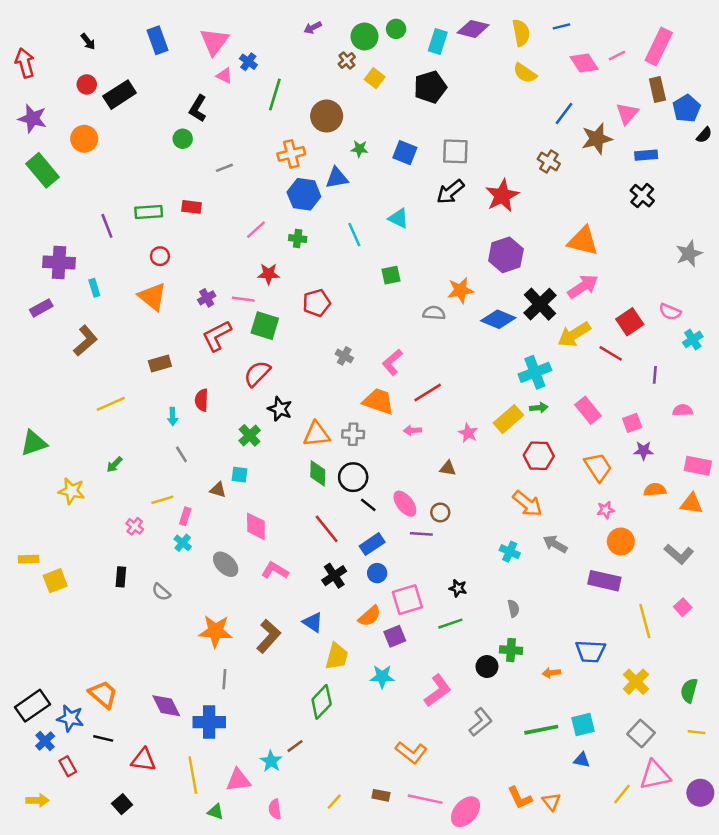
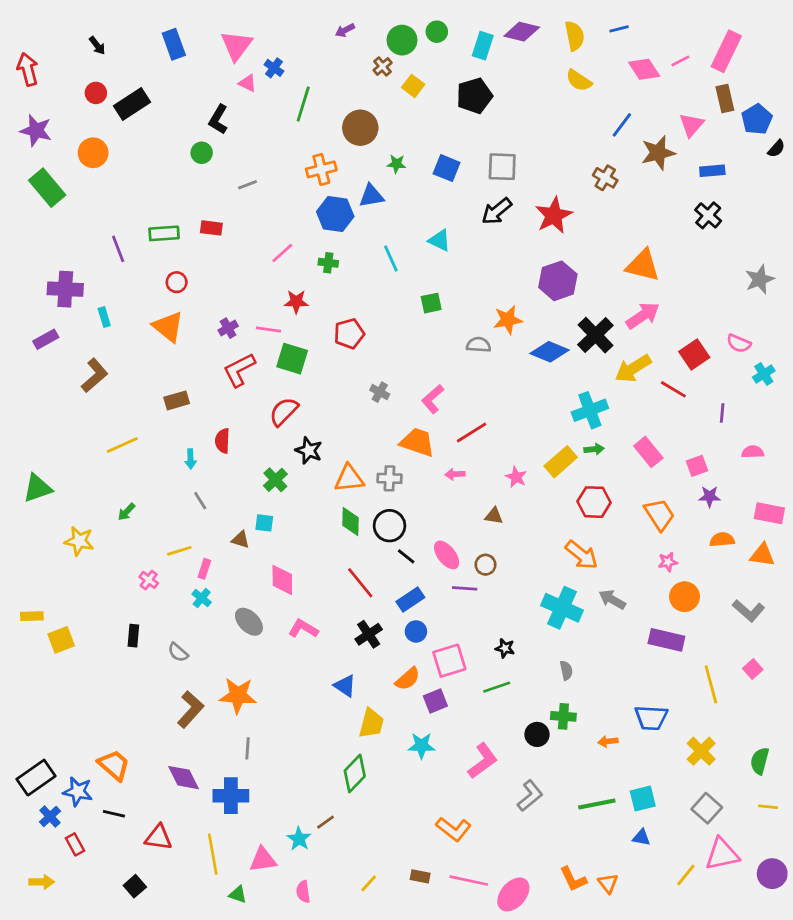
cyan cross: (510, 552) -> (562, 608), size x1.8
brown L-shape: (269, 636) -> (190, 709), moved

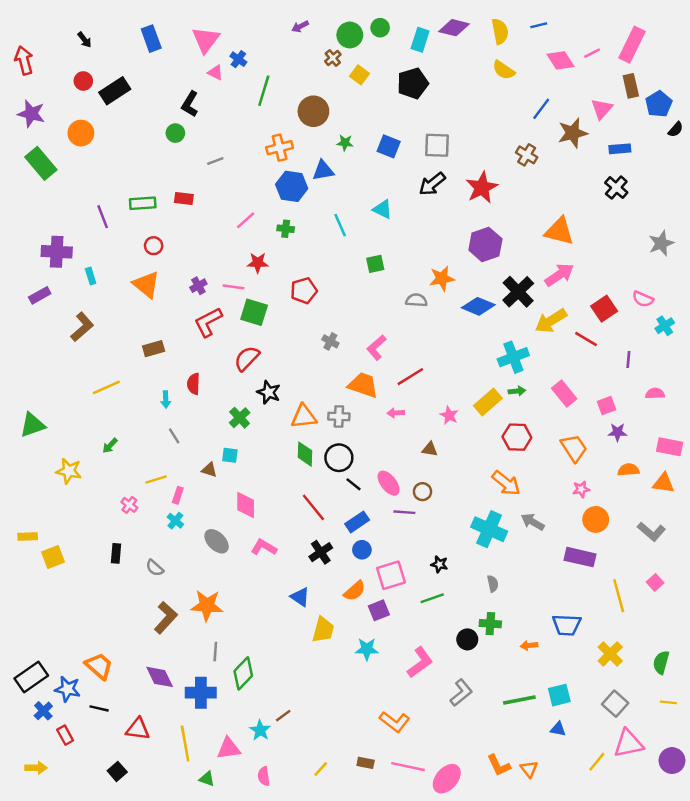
green diamond: (355, 773) -> (243, 673), moved

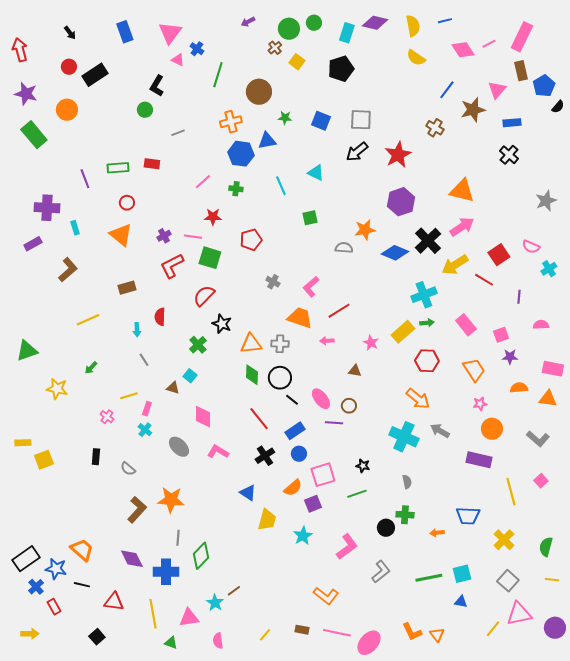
cyan square: (230, 455) -> (190, 376), turned 32
cyan star: (367, 649) -> (303, 536), turned -30

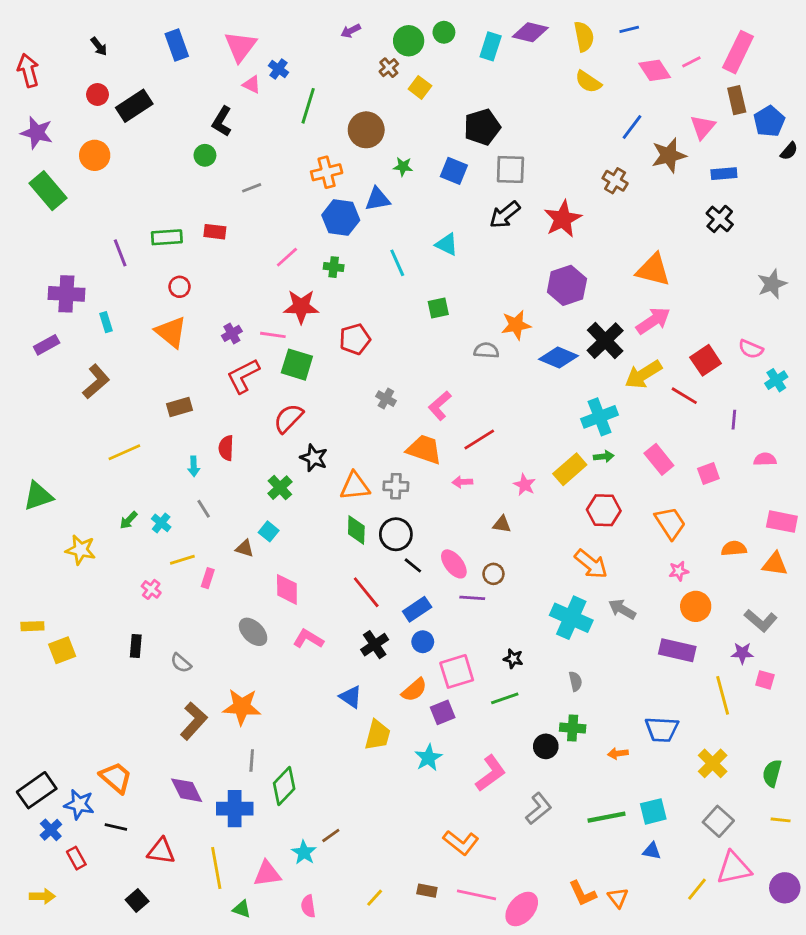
black pentagon: (341, 69) -> (482, 127), moved
red star: (213, 217) -> (301, 307), size x1.4
purple star: (510, 357) -> (742, 653), moved
cyan cross: (145, 430) -> (161, 523), moved
pink square: (541, 481) -> (765, 680), turned -32

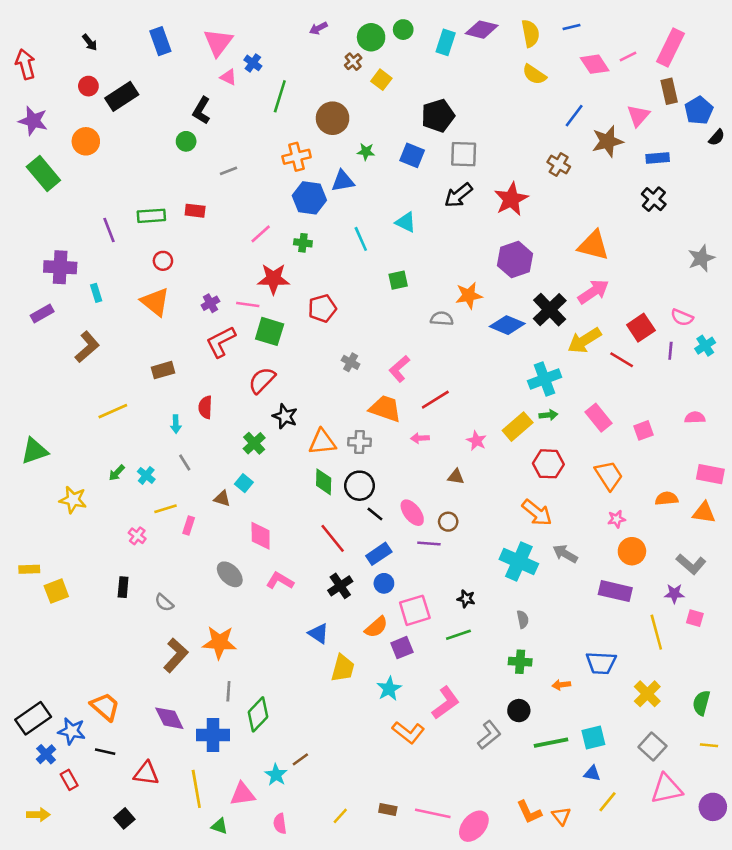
purple line: (734, 420) -> (670, 351), moved
black circle: (546, 746) -> (519, 711), moved
orange L-shape: (461, 843) -> (408, 732), moved
yellow line: (697, 889) -> (608, 802), moved

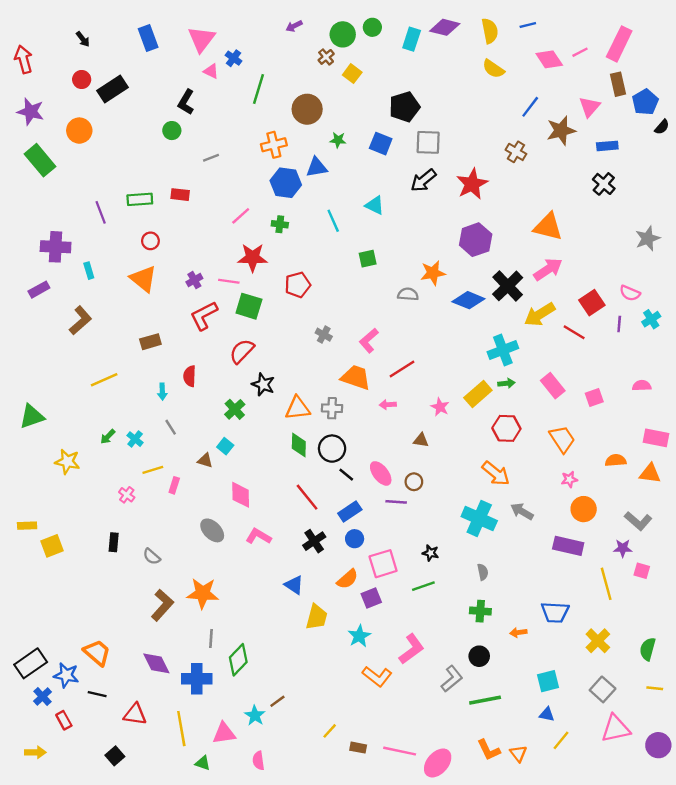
green line: (551, 743) -> (485, 700), moved
yellow line: (340, 816) -> (330, 731), moved

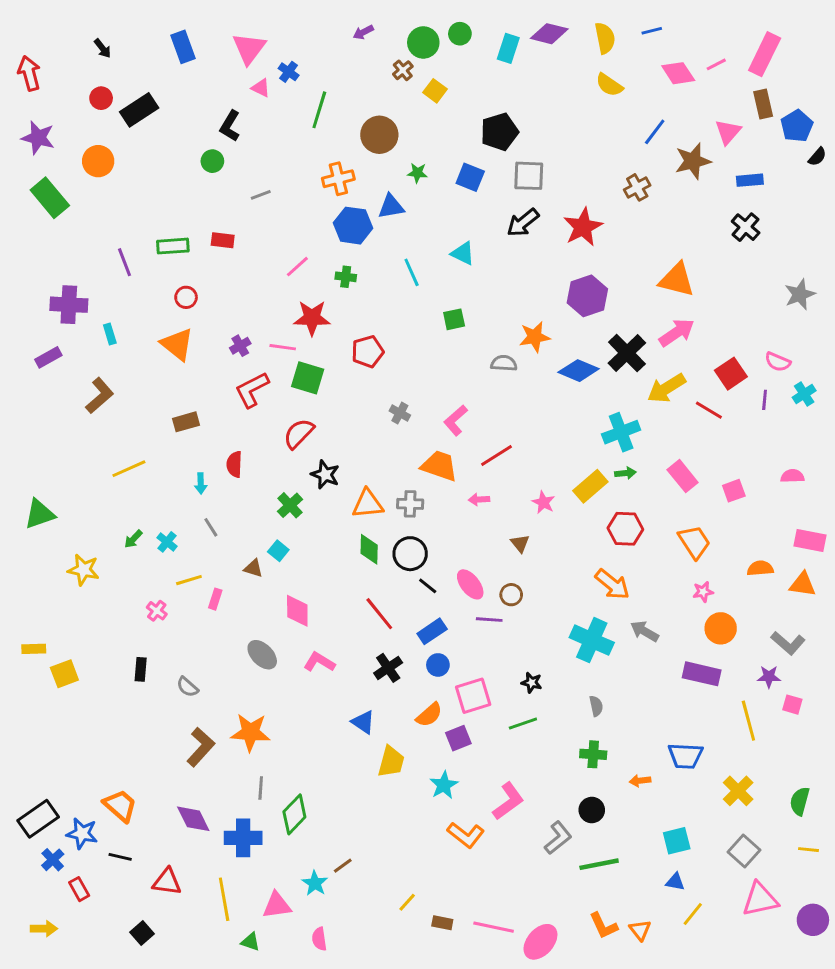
brown cross: (516, 152) -> (637, 187), turned 30
brown triangle: (421, 440) -> (520, 543), turned 42

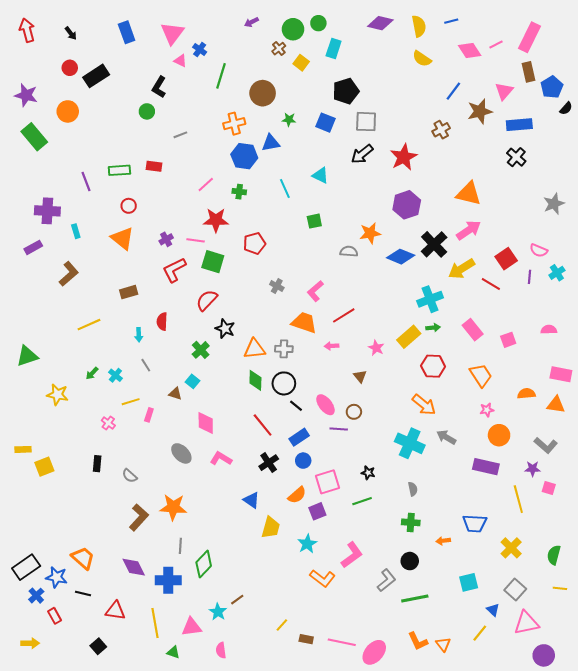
cyan rectangle: (508, 48) -> (334, 49), moved
red arrow: (29, 73) -> (27, 30), moved
blue rectangle: (750, 180) -> (519, 125), size x1.4
blue triangle: (675, 882) -> (493, 610), moved, turned 32
purple circle: (813, 920) -> (544, 655), moved

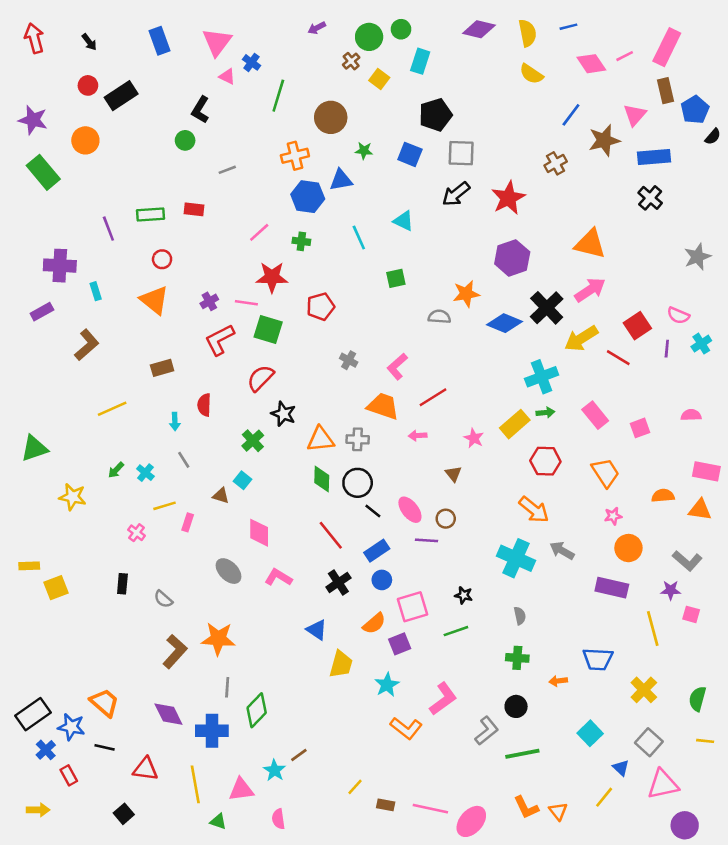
cyan square: (469, 582) -> (590, 733), turned -30

